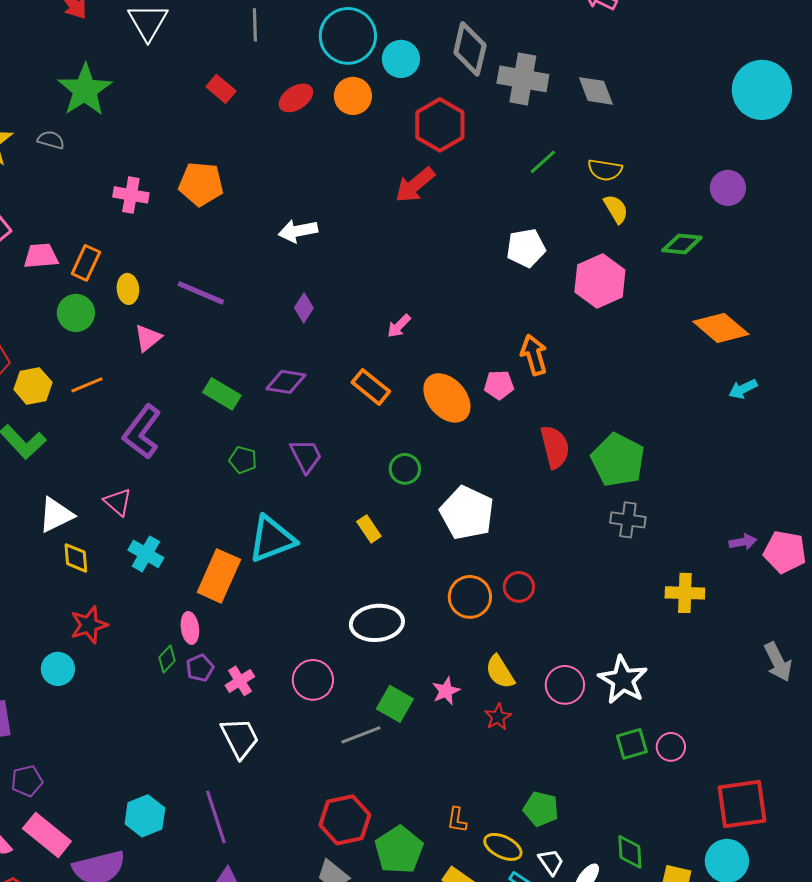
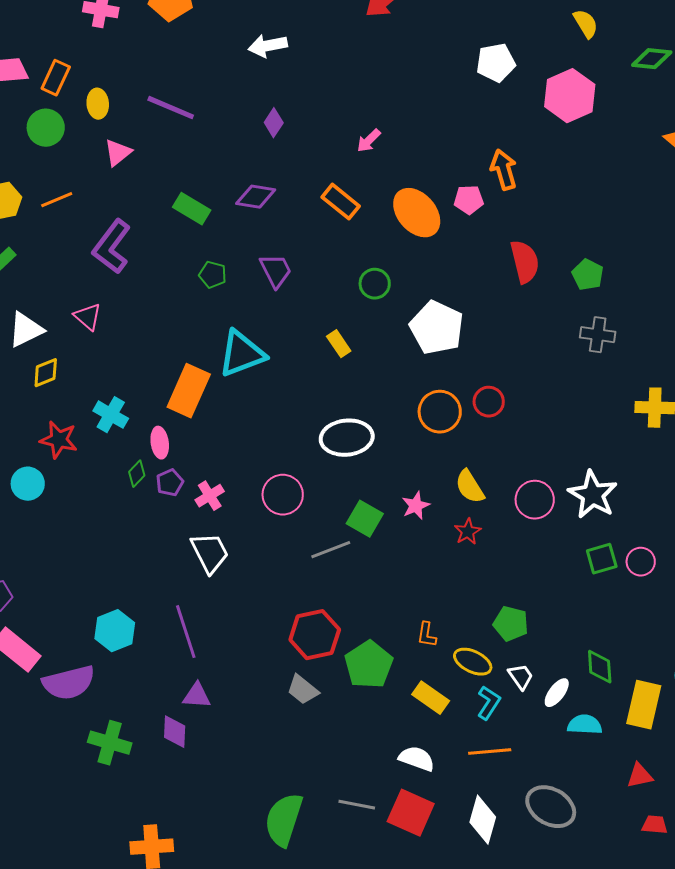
green pentagon: (618, 460) -> (588, 275), size x0.6
cyan cross: (146, 554) -> (111, 415), moved
yellow diamond: (76, 558) -> (46, 373), turned 72
red star: (89, 625) -> (59, 440), turned 30

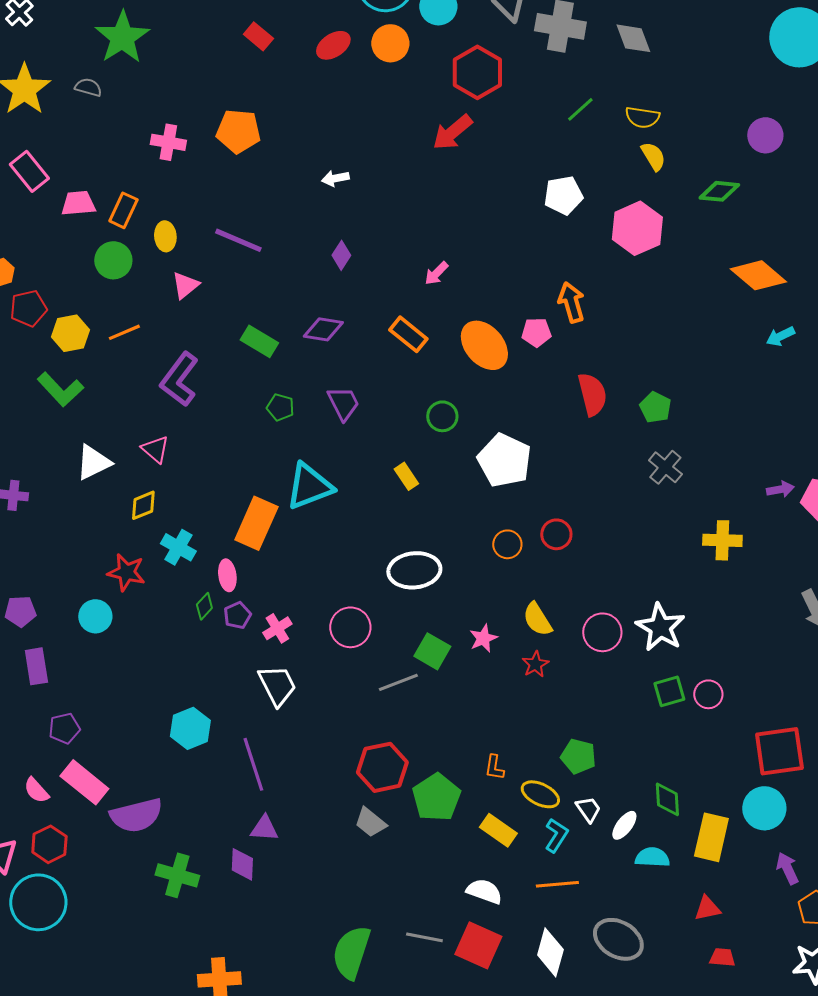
white arrow: (268, 46) -> (335, 178), size x0.7
gray cross: (598, 335) -> (665, 467), turned 32
yellow diamond: (46, 373) -> (143, 505), moved
orange circle: (440, 412) -> (507, 544), size x0.7
cyan hexagon: (115, 631) -> (190, 728), moved

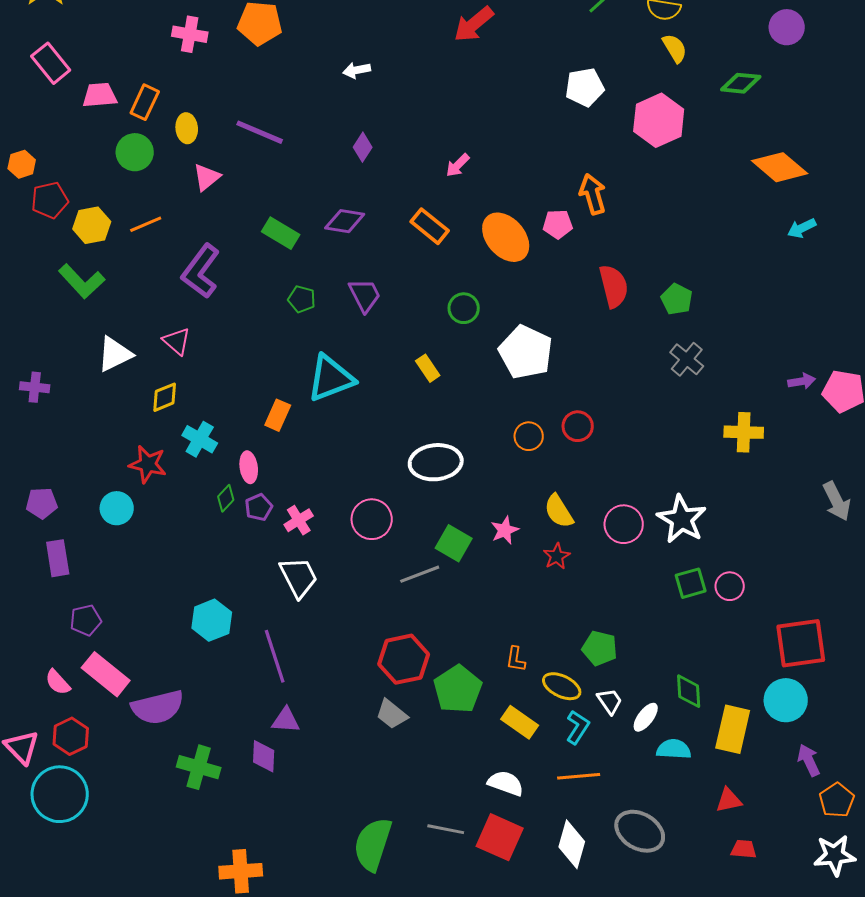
orange rectangle: (256, 523) -> (278, 415), size x0.6

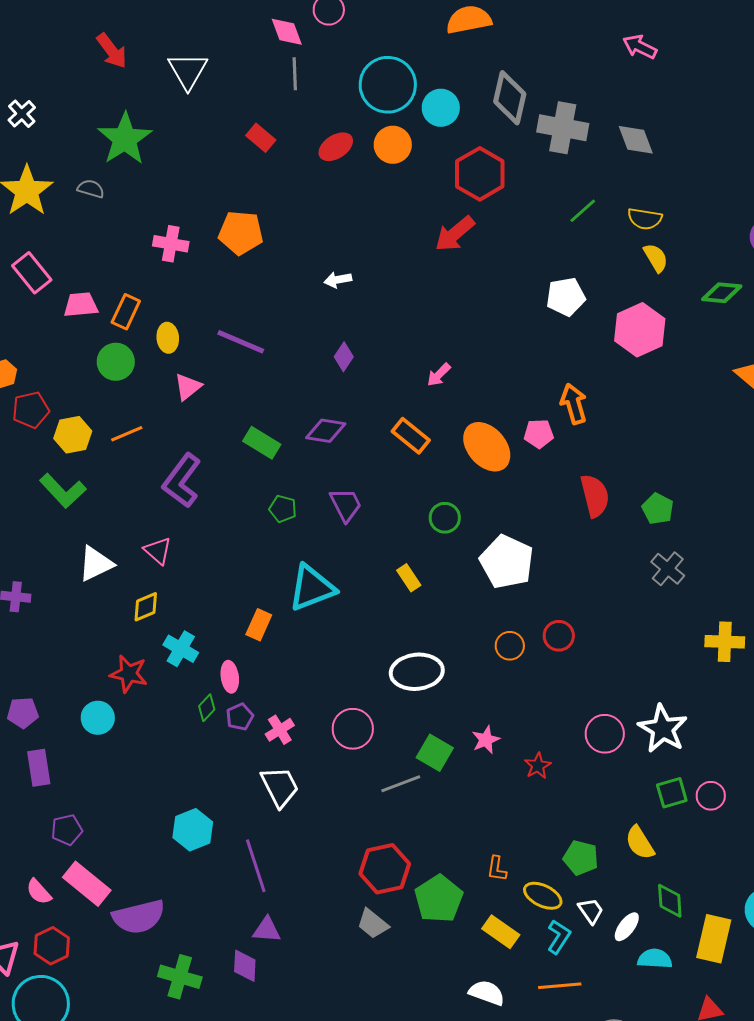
yellow semicircle: (559, 511) -> (640, 843), moved

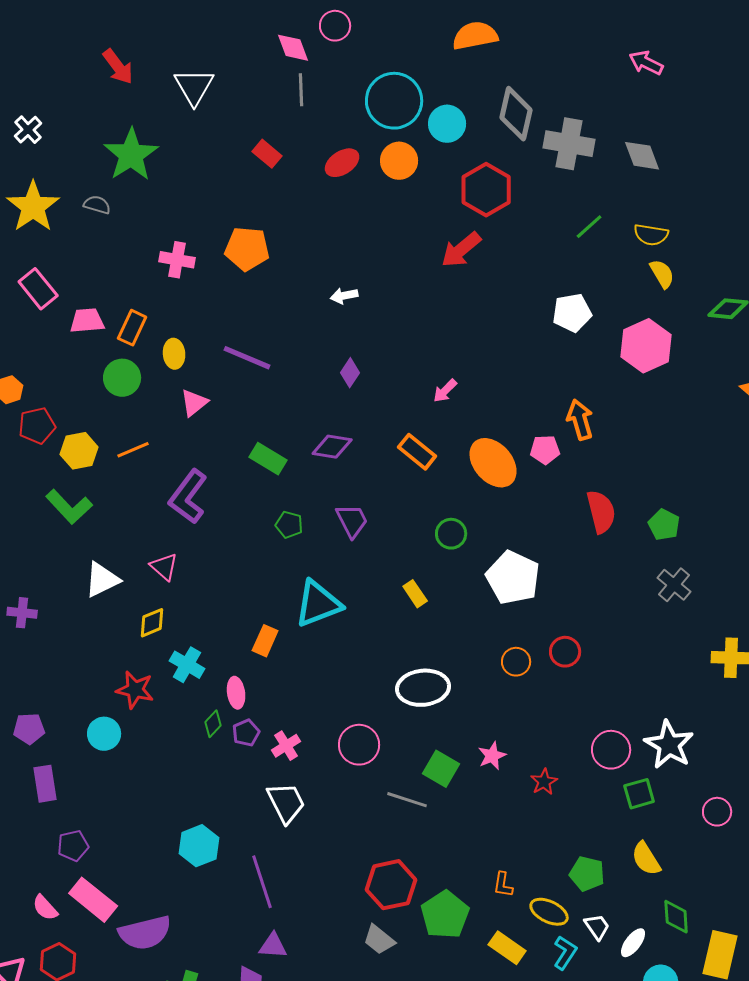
gray line: (401, 784) -> (407, 800), turned 39
green square: (672, 793) -> (639, 794), moved

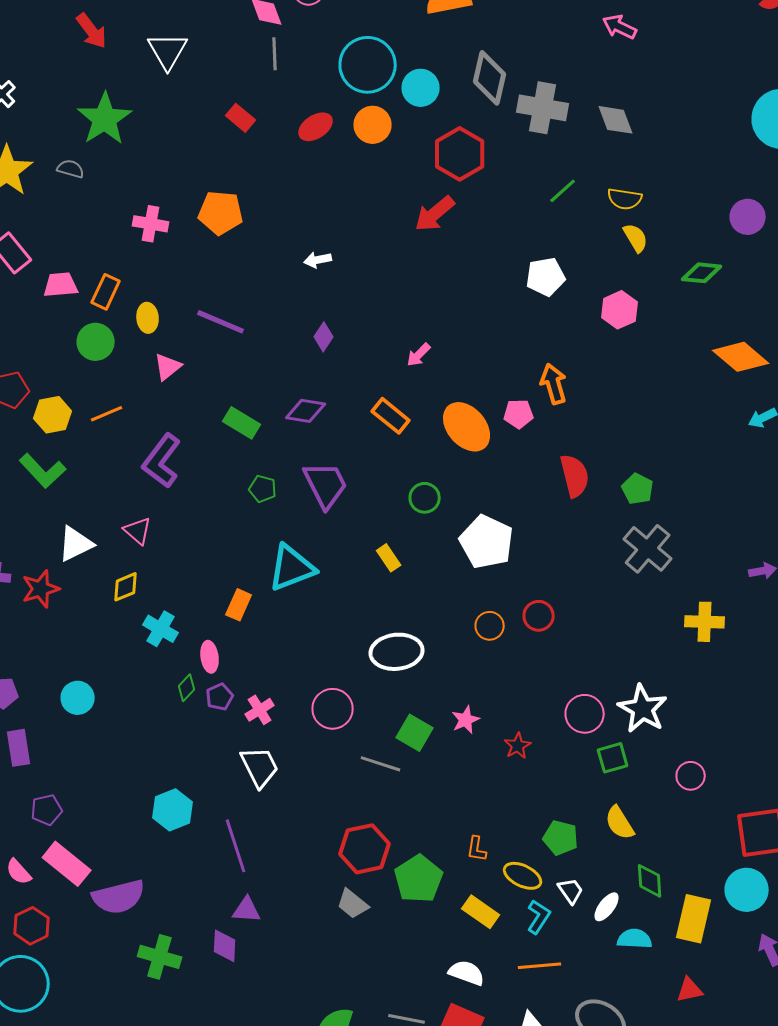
pink hexagon: (646, 346) -> (620, 310), size x0.7
purple trapezoid: (352, 521) -> (326, 485), size x1.4
gray cross: (674, 585) -> (648, 549), size x1.4
red star: (135, 690) -> (41, 589), moved, turned -30

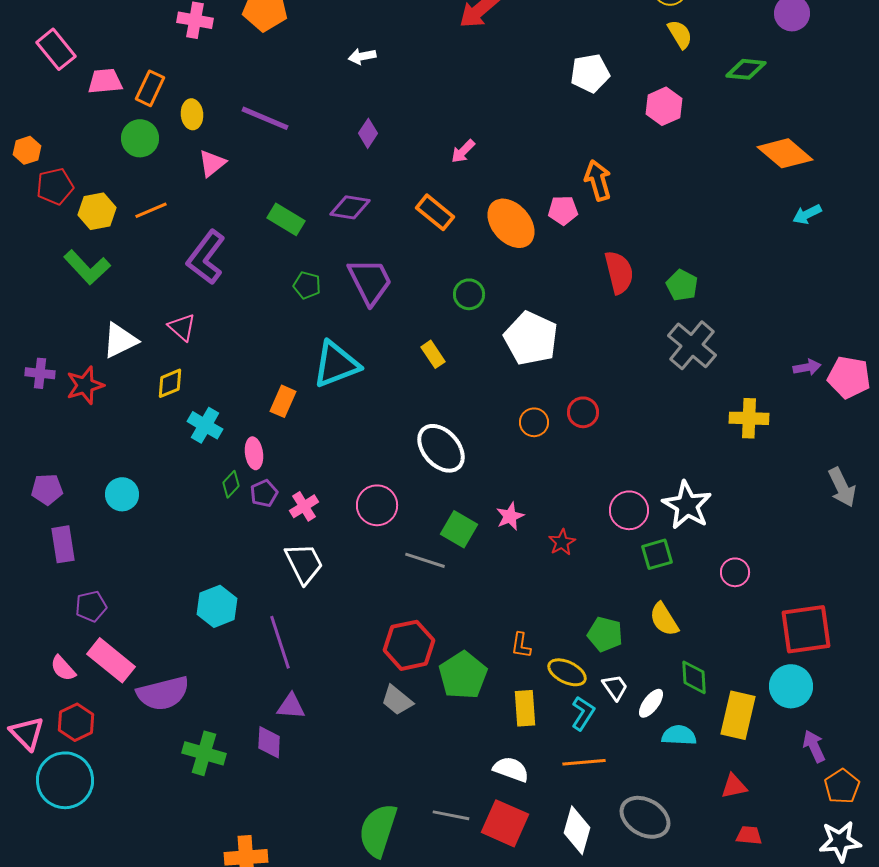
white ellipse: (397, 652) -> (441, 448), turned 54
yellow rectangle: (481, 912) -> (525, 708), turned 51

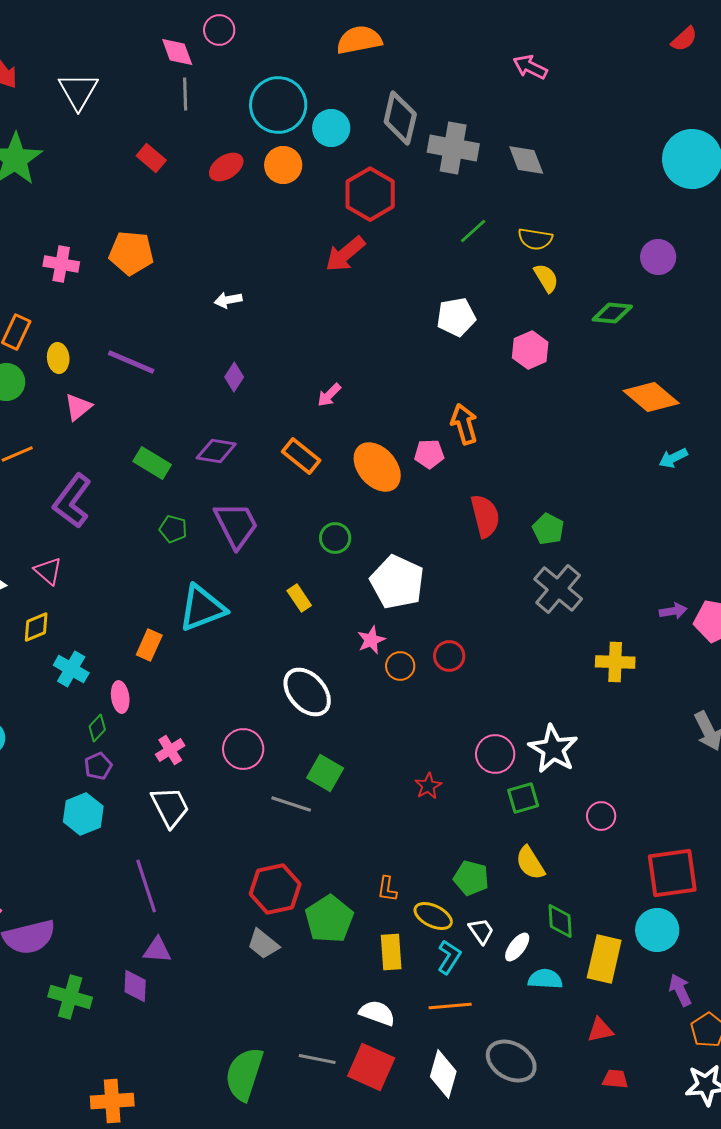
purple pentagon: (264, 493) -> (98, 766), moved
pink star: (510, 516) -> (371, 640), moved
cyan hexagon: (217, 606) -> (83, 814), moved

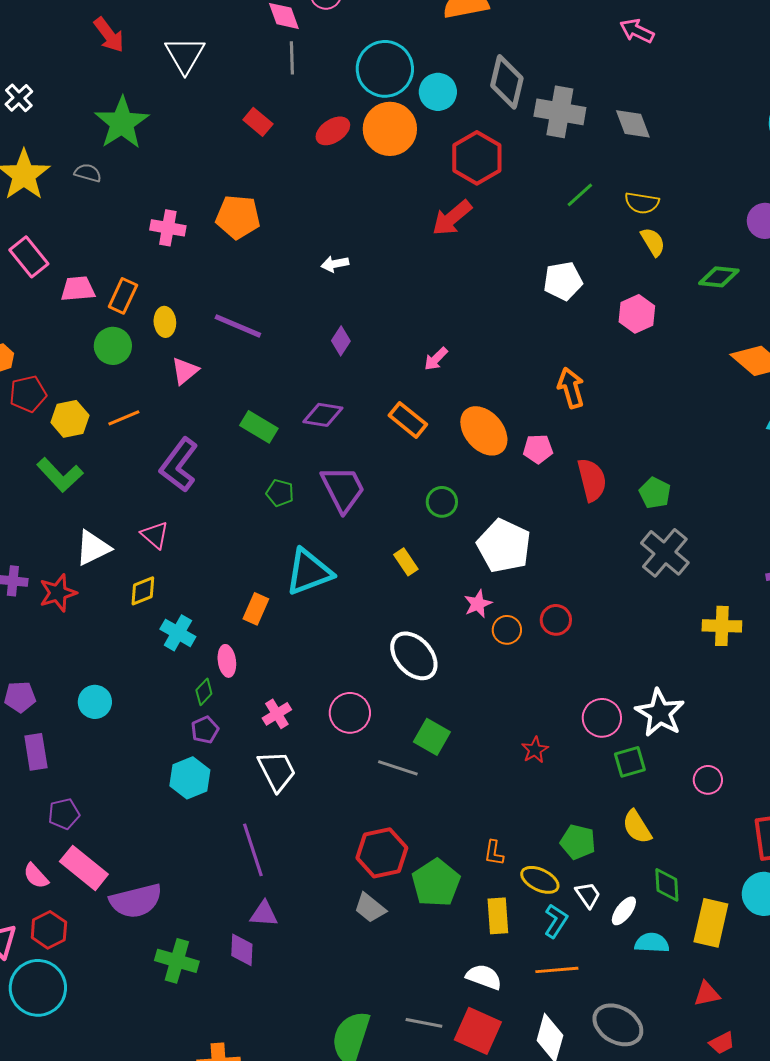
orange circle: (283, 165) -> (390, 129), size x1.4
pink pentagon: (429, 454) -> (538, 449), moved
red trapezoid: (615, 1079) -> (722, 1043), turned 148

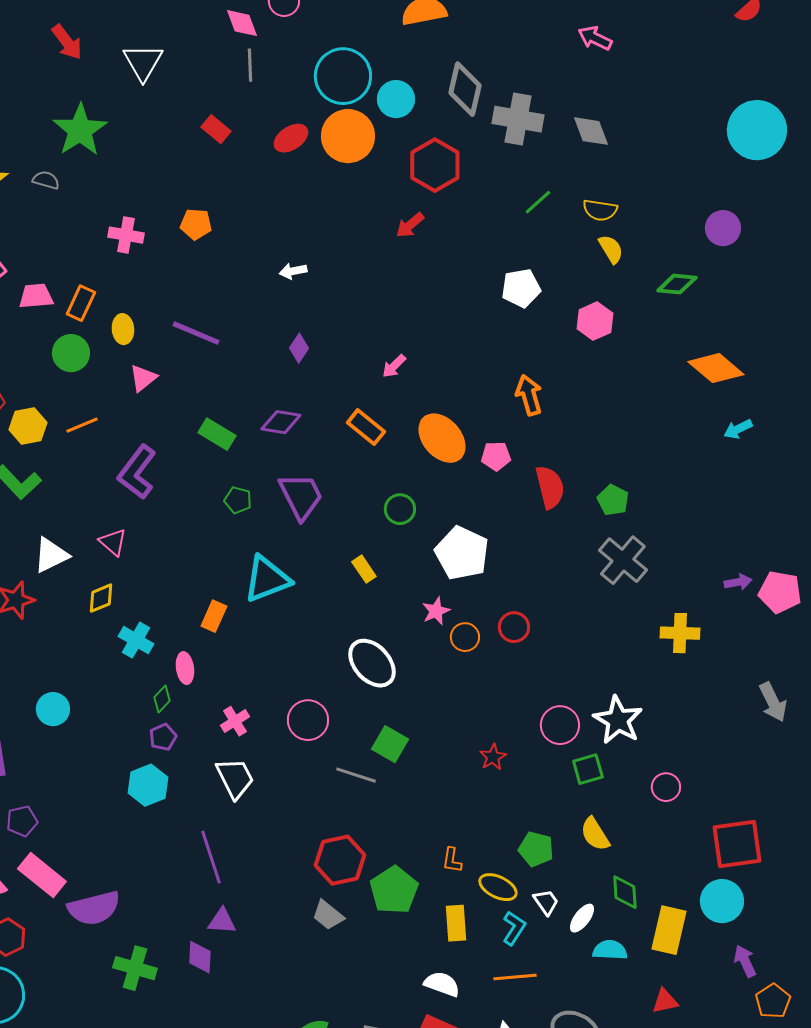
orange pentagon: (238, 217) -> (196, 224), size x0.7
red arrow: (452, 218) -> (410, 225), size x0.7

